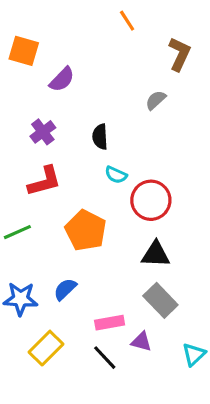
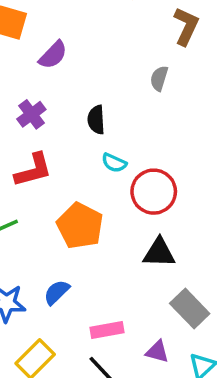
gray semicircle: (156, 100) -> (159, 78), turned -30
gray rectangle: (160, 300) -> (190, 308), moved
purple triangle: (141, 342) -> (157, 352), moved

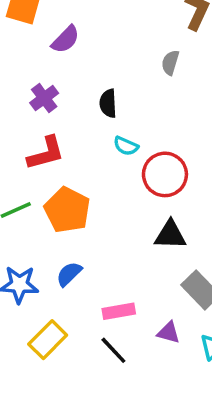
orange pentagon: (80, 226) -> (67, 210), moved

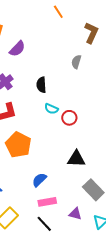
red circle: (165, 174) -> (69, 118), moved, size x0.6
blue semicircle: (69, 274) -> (39, 180), moved

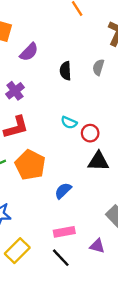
black semicircle: (41, 85) -> (65, 71), moved
black triangle: (76, 159) -> (98, 161), moved
blue semicircle: (39, 180) -> (63, 191), moved

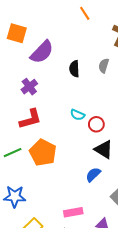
purple semicircle: (29, 52) -> (42, 52), size x1.4
black triangle: (98, 161) -> (104, 149), turned 30
blue semicircle: (63, 191) -> (93, 175), moved

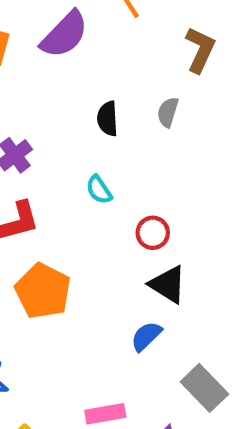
purple semicircle: (42, 52) -> (64, 35), moved
cyan semicircle: (77, 115) -> (99, 190), moved, turned 32

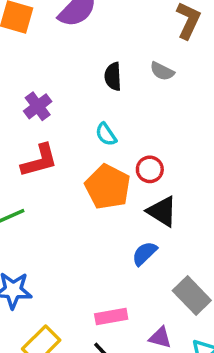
gray semicircle: (168, 112) -> (162, 71), turned -80
orange pentagon: (43, 291) -> (108, 187), moved

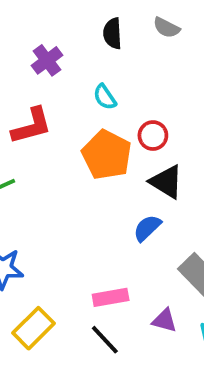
purple cross: (38, 106) -> (47, 60), moved

